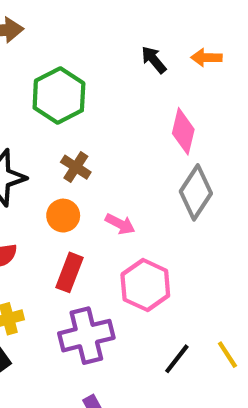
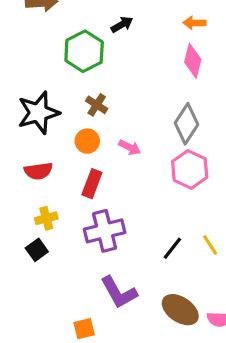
black arrow: (154, 60) -> (122, 24), moved, turned 100
pink diamond: (183, 131) -> (193, 61), moved
pink hexagon: (145, 285) -> (190, 169), moved

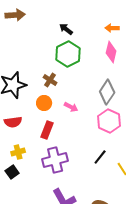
black arrow: (122, 24) -> (66, 29), turned -112
green hexagon: (84, 51) -> (68, 54), moved
black line: (172, 248) -> (100, 157), moved

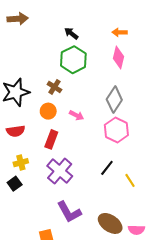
purple cross: (55, 160) -> (60, 171), turned -35

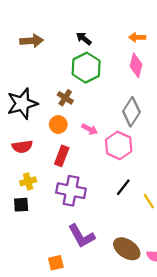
brown arrow: (18, 19) -> (32, 41), moved
pink hexagon: (116, 130) -> (119, 145), moved
purple cross: (60, 171) -> (71, 191), turned -30
black square: (15, 184) -> (21, 205), turned 32

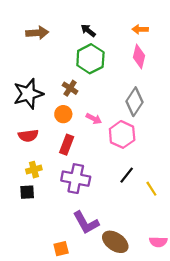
brown ellipse: (127, 249) -> (115, 242), moved

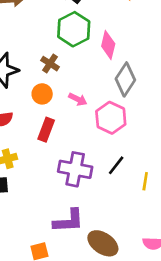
pink diamond: (139, 57) -> (108, 45), moved
purple cross: (76, 179) -> (75, 169), moved
yellow line: (151, 189) -> (145, 181), turned 42
purple L-shape: (86, 223) -> (69, 221), turned -64

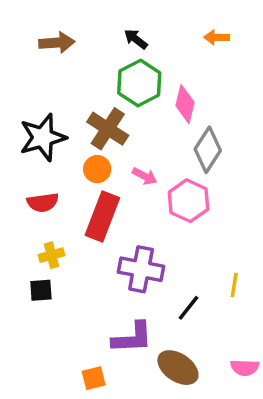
brown cross: (50, 64) -> (108, 129), size x1.6
red rectangle: (46, 130) -> (102, 217), size x1.5
black line: (116, 165) -> (188, 308), moved

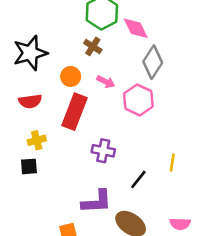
pink diamond: (185, 104) -> (136, 28), turned -40
brown cross: (108, 129) -> (93, 46), moved, size x0.6
purple cross: (141, 269) -> (103, 151), size x0.7

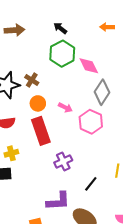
brown cross: (93, 46) -> (32, 80), moved
red rectangle: (75, 112) -> (41, 131), turned -40
purple cross: (103, 151) -> (63, 161), turned -36

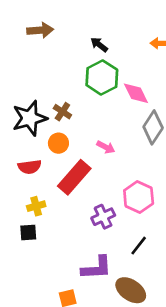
brown arrow: (14, 30) -> (40, 30), moved
orange circle: (38, 103) -> (58, 143), moved
pink hexagon: (91, 122) -> (139, 197), moved
red rectangle: (41, 131) -> (74, 177), turned 60

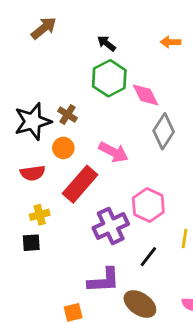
brown arrow: (40, 30) -> (44, 28), turned -35
pink arrow: (106, 147) -> (113, 152), size x1.5
purple cross: (103, 217) -> (111, 226), size x1.4

